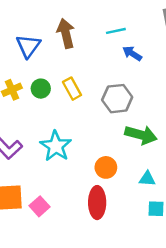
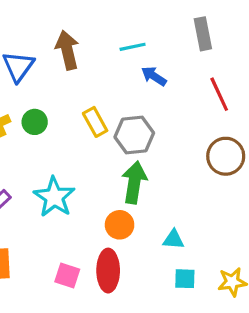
yellow rectangle: (72, 89) -> (95, 122), moved
green arrow: (141, 135) -> (134, 182), moved, turned -96
pink square: (39, 206) -> (67, 275), moved, turned -30

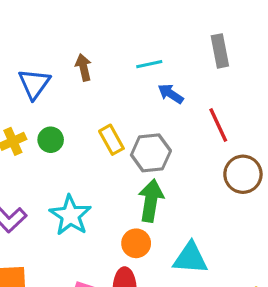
brown arrow: (67, 50) -> (84, 67), size x0.7
red line: (219, 94) -> (218, 125), moved
cyan triangle: (173, 240) -> (190, 258), size x1.6

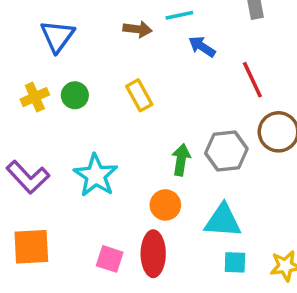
brown arrow: (84, 67) -> (138, 29), moved, turned 110
gray hexagon: (151, 153) -> (226, 151), moved
green arrow: (151, 201) -> (181, 160), size x0.7

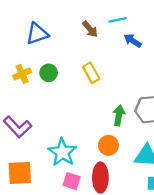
brown arrow: (138, 29) -> (90, 29), turned 42
blue triangle: (57, 36) -> (37, 34), turned 35
cyan star: (96, 175) -> (62, 152), moved

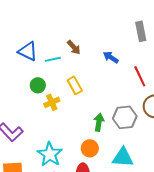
cyan line: (118, 20) -> (53, 59), moved
blue triangle: (37, 34) -> (28, 51), turned 45
yellow cross: (22, 74) -> (52, 102), moved

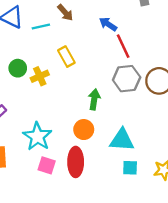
red line: (140, 76) -> (123, 46), moved
green circle: (38, 85) -> (18, 68), moved
gray hexagon: (125, 117) -> (127, 79), moved

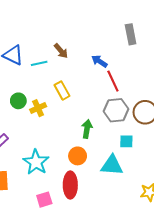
pink square: (47, 165) -> (44, 200), moved, turned -35
cyan square: (130, 168) -> (126, 141), moved

